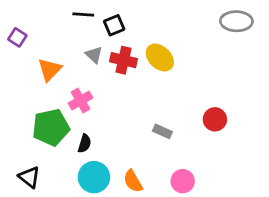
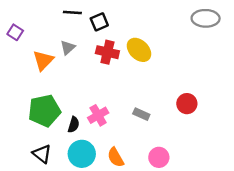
gray triangle: (94, 55) -> (68, 48), moved, turned 35
pink cross: (80, 101) -> (98, 115), moved
black triangle: (29, 177) -> (42, 154), moved

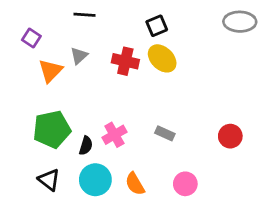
black square: (99, 22) -> (157, 26), moved
purple square: (15, 32) -> (31, 38), moved
red circle: (187, 104) -> (230, 136), moved

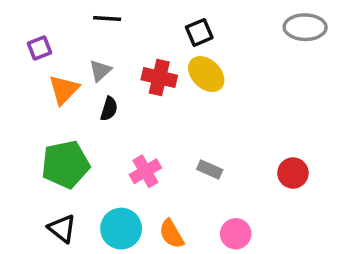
purple square: (31, 38) -> (40, 48), turned 36
black semicircle: (86, 146) -> (109, 109), moved

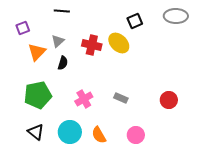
black square: (199, 32) -> (135, 21), moved

